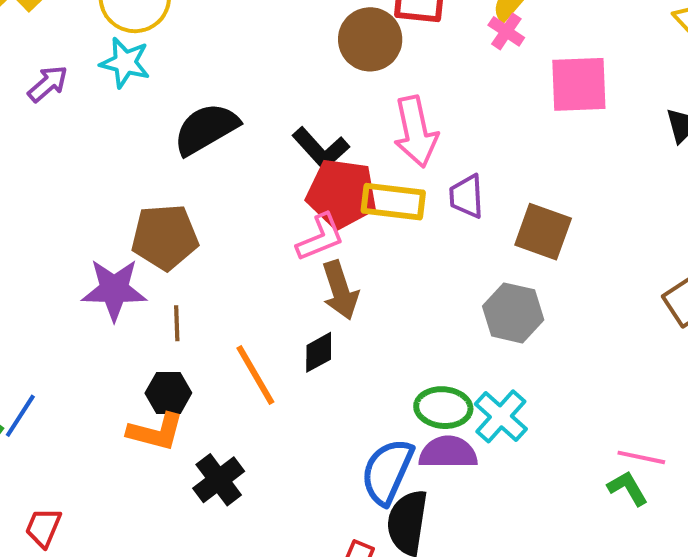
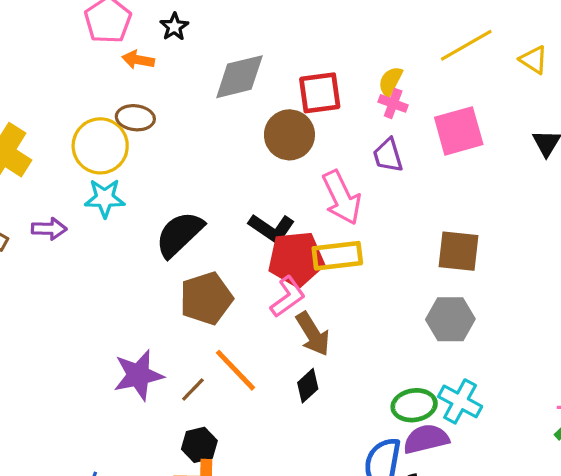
purple arrow: (48, 84) -> (49, 229), turned 56
purple trapezoid: (467, 196) -> (388, 155), moved
brown pentagon: (165, 237) -> (206, 298), moved
brown line: (177, 323) -> (193, 390), turned 60
orange line: (255, 375) -> (235, 370), moved

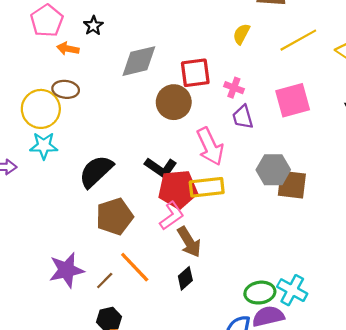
yellow semicircle: (390, 81) -> (241, 34), moved
pink cross: (393, 103) -> (234, 88), moved
gray hexagon: (450, 319) -> (273, 170), moved

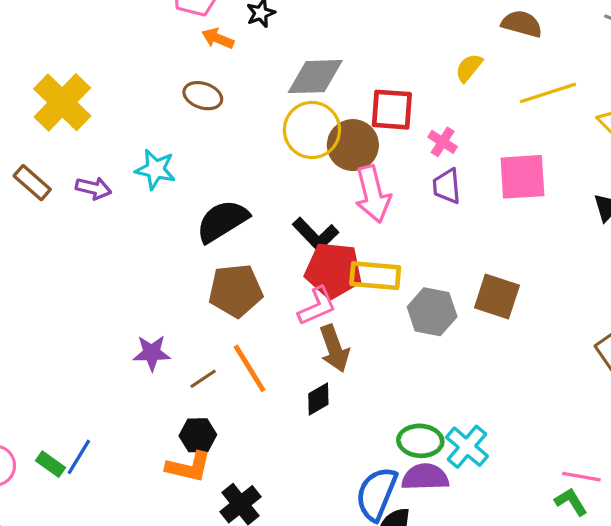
yellow circle: (41, 109) -> (312, 130), moved
pink arrow: (210, 146) -> (373, 194), moved
gray hexagon: (273, 170) -> (432, 312), moved
purple star: (66, 270) -> (152, 353), size x0.7

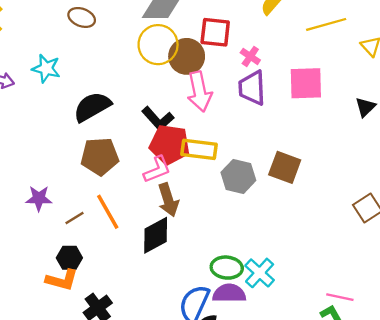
purple trapezoid: (447, 186) -> (252, 88), size x1.4
black diamond: (318, 399) -> (156, 235), size x1.6

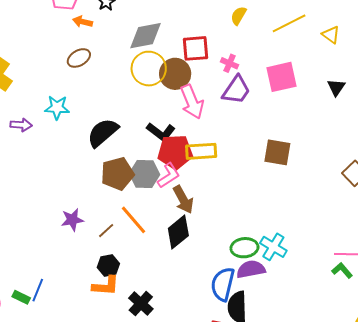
brown ellipse: (82, 17) -> (79, 58), turned -40
purple trapezoid: (252, 88) -> (236, 90), turned -132
gray hexagon: (238, 176) -> (144, 174), moved

